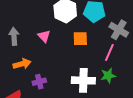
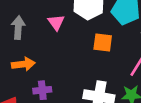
pink triangle: (44, 36) -> (56, 22), moved

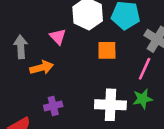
orange arrow: (23, 64) -> (42, 68), moved

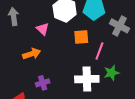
gray arrow: (21, 47) -> (14, 17), moved
pink line: (145, 69) -> (99, 51), moved

